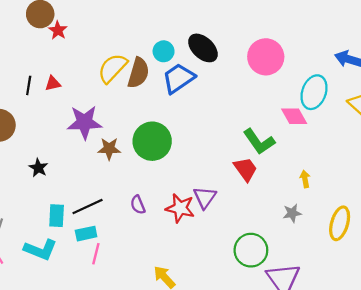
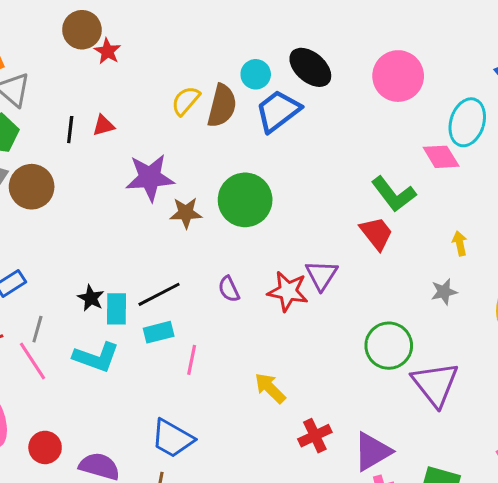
yellow semicircle: (112, 68) -> (186, 101), size x0.7
black star: (38, 168) -> (91, 298), moved
pink line: (96, 254) -> (192, 360), moved

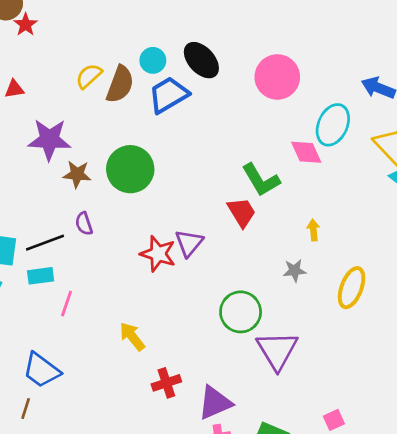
purple semicircle: (229, 289) -> (84, 224), moved

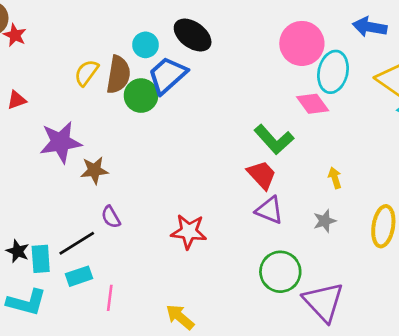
pink circle: (277, 77) -> (302, 43), moved
green circle: (130, 169) -> (141, 96), moved, size x0.7
purple triangle: (189, 243) -> (269, 210), moved, turned -36

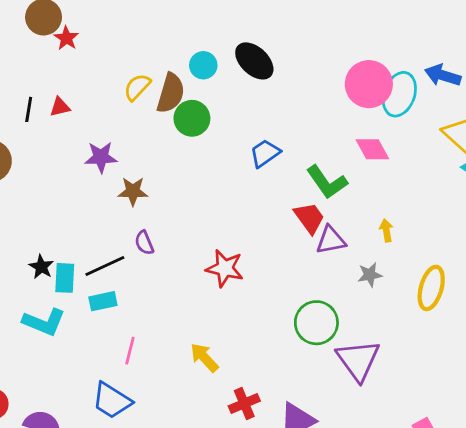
cyan ellipse: (333, 72) -> (399, 94), moved
blue trapezoid: (167, 75) -> (265, 153), moved, size x0.7
purple star: (61, 142) -> (101, 157), size x0.7
purple triangle: (269, 210) -> (331, 240), moved, turned -40
pink line: (110, 298) -> (130, 351), moved

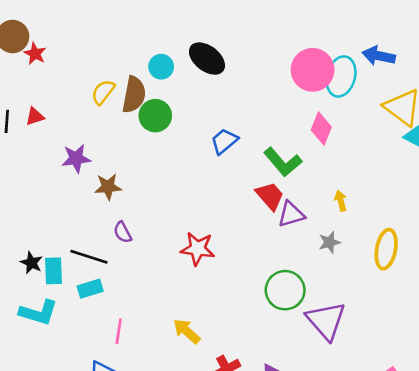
pink diamond: (372, 149) -> (321, 129), turned 56
black line: (105, 266) -> (89, 257), turned 48

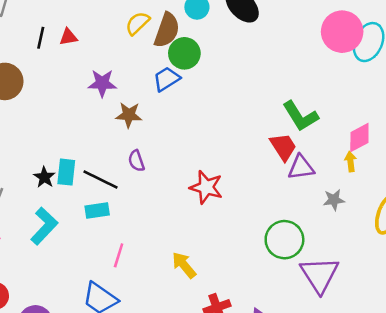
pink diamond: (321, 129) -> (359, 138), moved, turned 32
blue trapezoid: (224, 141) -> (167, 79), moved
cyan rectangle: (54, 271) -> (66, 172), moved
cyan L-shape: (38, 312) -> (44, 226), turned -72

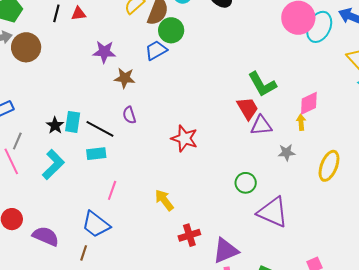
green circle: (284, 240) -> (246, 183), size x0.7
purple triangle: (319, 275) -> (273, 212), turned -36

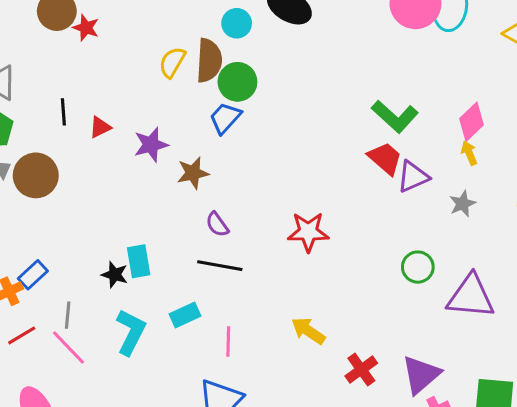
red triangle: (79, 14) -> (100, 127), moved
black line: (100, 129) -> (220, 266), moved
cyan rectangle: (96, 154) -> (185, 315), moved

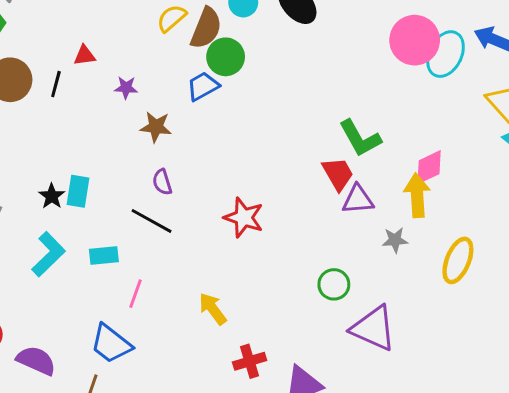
black line: (63, 112) -> (56, 84), moved
purple star: (151, 145) -> (126, 88), size x0.7
yellow arrow: (469, 153) -> (417, 195), size x1.8

